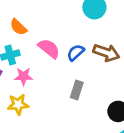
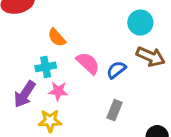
brown arrow: (106, 53) -> (151, 57), moved

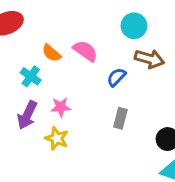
pink semicircle: (88, 63) -> (85, 51), moved
cyan cross: (46, 67) -> (31, 76), moved, turned -36
yellow star: (50, 121) -> (57, 138), turned 30

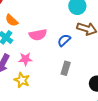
pink semicircle: (85, 51) -> (38, 35), moved, turned 132
orange semicircle: (51, 53) -> (12, 20), moved

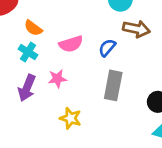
gray rectangle: (66, 68) -> (113, 85), size x1.5
yellow star: (22, 80) -> (71, 118), moved

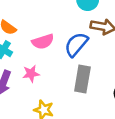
blue semicircle: (107, 48) -> (76, 44), size x1.5

